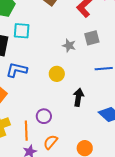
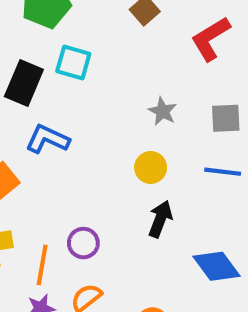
gray square: (92, 38) -> (226, 118), moved
yellow circle: (57, 74) -> (151, 167), moved

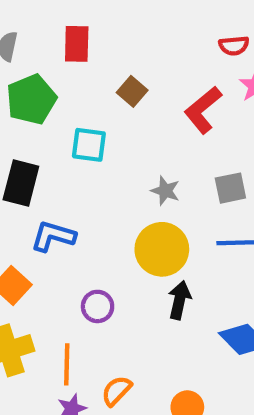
cyan square: (73, 63) -> (89, 145), moved
yellow circle: (151, 167) -> (162, 249), size x1.6
purple circle: (83, 243) -> (98, 306), moved

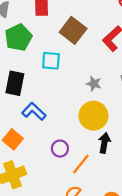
brown square: (132, 91) -> (73, 30), size x1.6
blue L-shape: (53, 236) -> (34, 111), turned 30
orange line: (67, 364) -> (81, 164), moved, turned 40

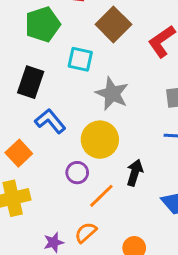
gray star: (94, 84) -> (112, 94), moved, size x1.6
yellow circle: (93, 116) -> (100, 140), moved

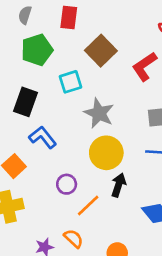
cyan square: (80, 59) -> (71, 82), turned -30
yellow circle: (100, 140) -> (106, 153), moved
orange semicircle: (86, 232) -> (74, 238), turned 84

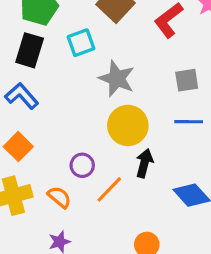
black rectangle: (25, 102) -> (30, 50), moved
blue L-shape: (43, 137) -> (22, 96), moved
orange semicircle: (74, 238) -> (59, 197), moved

